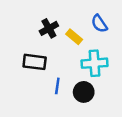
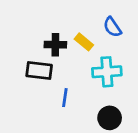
black cross: (49, 28) -> (55, 45), moved, turned 30
black circle: (84, 92) -> (110, 118), moved

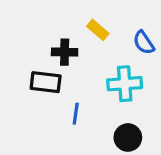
blue semicircle: (112, 27) -> (144, 43), moved
yellow rectangle: (84, 42) -> (98, 30), moved

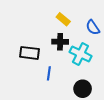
black cross: (65, 52) -> (60, 42), moved
cyan cross: (125, 84) -> (81, 54), turned 30

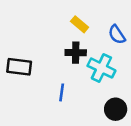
black rectangle: (29, 53) -> (19, 67), moved
black circle: (83, 89) -> (116, 109), moved

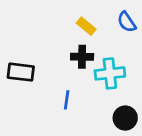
blue semicircle: (117, 35) -> (127, 22), moved
cyan cross: (101, 68) -> (110, 73), turned -32

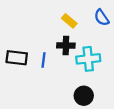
blue line: (67, 100) -> (44, 60), moved
black circle: (125, 118) -> (84, 96), moved

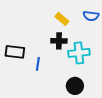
blue semicircle: (102, 18) -> (91, 16), turned -49
blue line: (44, 60) -> (38, 64), moved

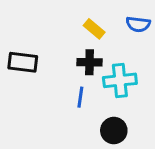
black rectangle: (15, 52) -> (23, 62), moved
blue line: (38, 64) -> (80, 97), moved

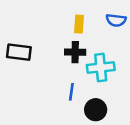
yellow rectangle: (94, 29) -> (79, 24), turned 54
blue line: (80, 97) -> (71, 92), moved

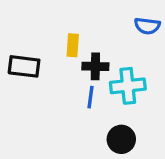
yellow rectangle: (79, 24) -> (73, 45), moved
blue line: (71, 92) -> (90, 97), moved

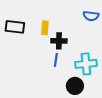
black rectangle: (24, 66) -> (15, 27), moved
cyan cross: (128, 86) -> (86, 64), moved

